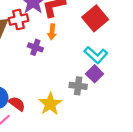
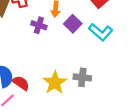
purple square: (95, 74) -> (73, 24), moved
gray cross: (78, 86) -> (82, 77), moved

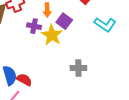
cyan L-shape: (101, 32) -> (105, 25), moved
yellow star: (55, 83) -> (52, 35), moved

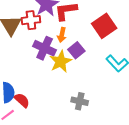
purple cross: (34, 26) -> (45, 48), size x1.5

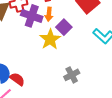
purple cross: (45, 48) -> (32, 16), moved
gray cross: (80, 101) -> (72, 75), turned -35

